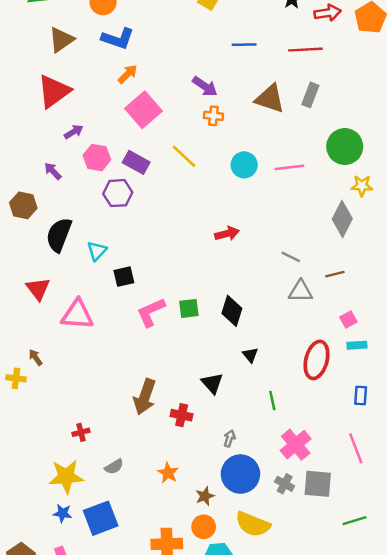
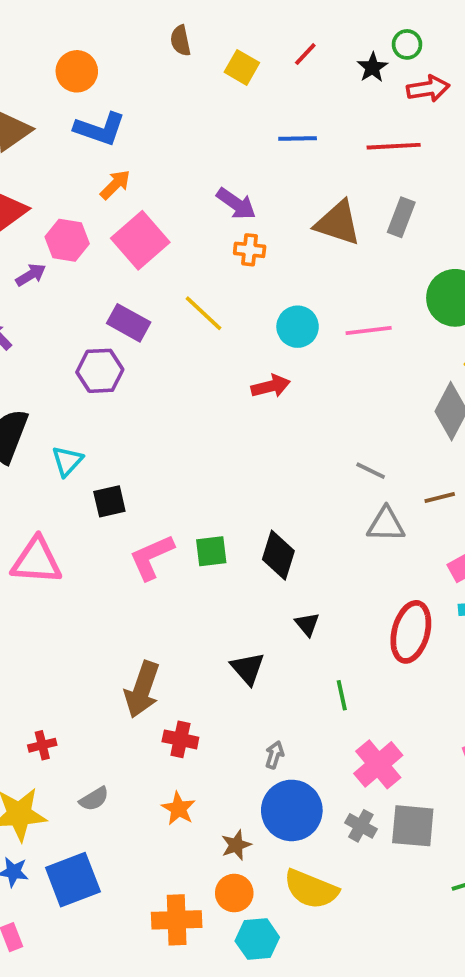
pink hexagon: (97, 158) -> (67, 240), moved
red arrow: (227, 234) -> (271, 386), moved
red cross: (182, 415) -> (180, 739), moved

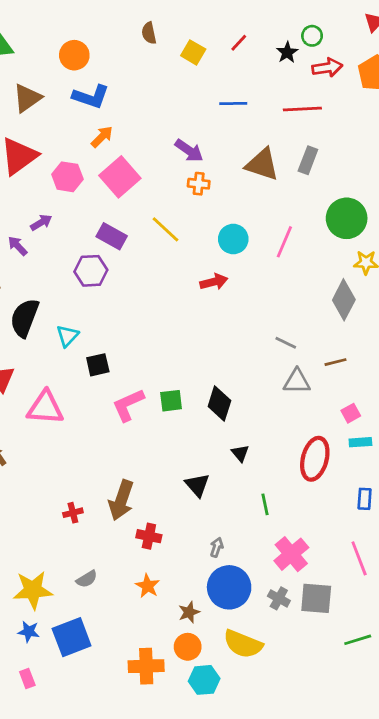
purple arrow: (31, 275) -> (41, 222), moved
pink line: (369, 330) -> (284, 242), turned -60
red cross: (42, 745) -> (73, 513), moved

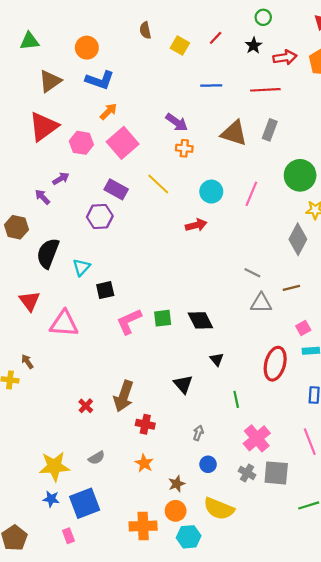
green circle: (312, 36) -> (263, 17), moved
black diamond: (219, 403) -> (200, 320), turned -44
red cross: (73, 513) -> (86, 406), turned -32
blue circle: (229, 587) -> (208, 464), size x0.5
pink rectangle: (27, 679) -> (68, 536), moved

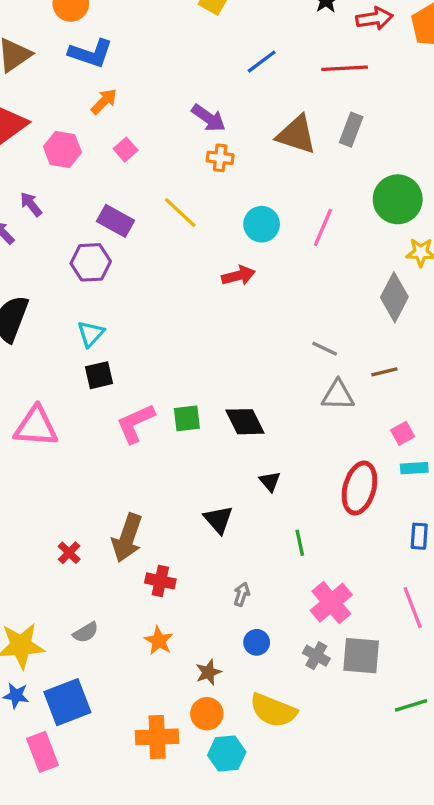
blue line: (211, 86) -> (262, 62), turned -36
pink square: (123, 143) -> (126, 150), size x0.5
purple arrow: (61, 179) -> (31, 204), turned -98
cyan triangle: (81, 267) -> (91, 334), moved
pink rectangle: (68, 536) -> (43, 752), size x1.6

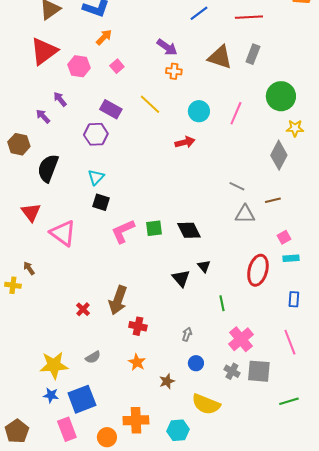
black square: (99, 375) -> (101, 202), turned 30
pink triangle: (36, 427) -> (63, 233), turned 32
black triangle: (218, 520) -> (181, 278), moved
orange circle: (207, 714) -> (107, 437), moved

